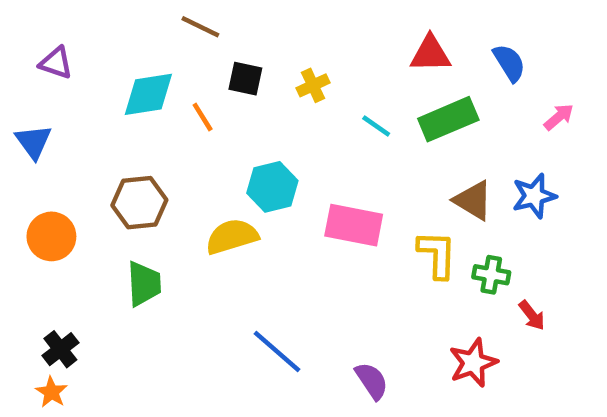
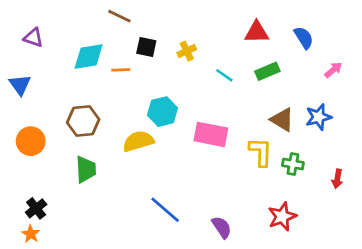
orange line: (203, 117) -> (121, 70), turned -60
green rectangle: (448, 119) -> (267, 71), size x0.7
red arrow: (532, 315) -> (337, 179), moved, turned 48

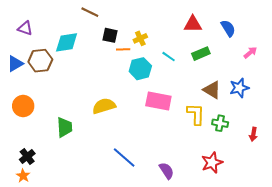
orange line: (121, 70) -> (123, 49), moved
blue triangle: (20, 85) -> (15, 64), turned 36
cyan hexagon: (162, 112) -> (140, 69), moved
brown hexagon: (83, 121) -> (40, 61), moved

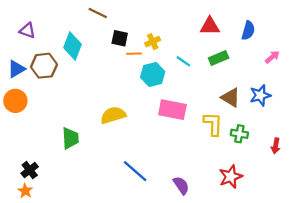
blue semicircle: (228, 28) -> (248, 31), turned 48
cyan diamond: (67, 42) -> (72, 46), turned -60
orange circle: (23, 106) -> (15, 101), moved

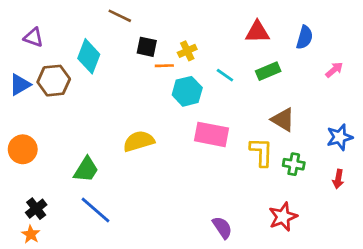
blue star: (260, 95) -> (340, 137), moved
orange circle: (15, 101) -> (23, 149), moved
green trapezoid: (70, 138) -> (86, 170), turned 35
blue line: (135, 171) -> (96, 210), moved

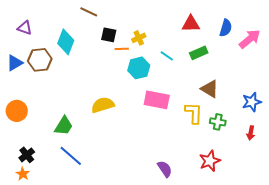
pink arrow: (334, 70) -> (250, 39), moved, size x1.6

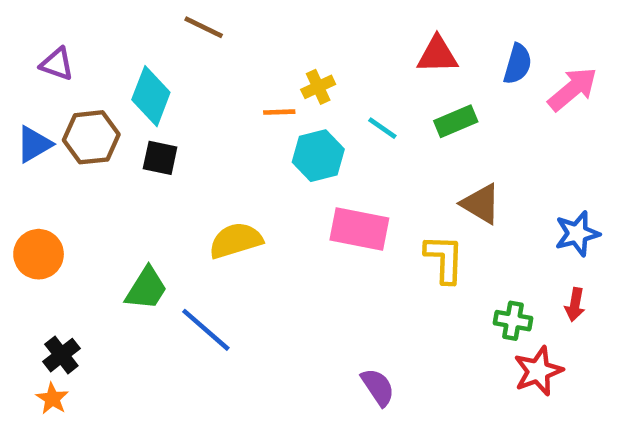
black square: (109, 35) -> (160, 158), moved
green cross: (218, 122) -> (513, 321), moved
blue line: (71, 156) -> (206, 330), moved
red star: (210, 161) -> (538, 371), moved

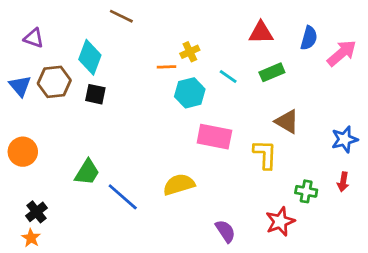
blue triangle: (34, 144) -> (20, 86), turned -40
yellow semicircle: (236, 240) -> (179, 185), moved
red star: (538, 371) -> (280, 222), moved

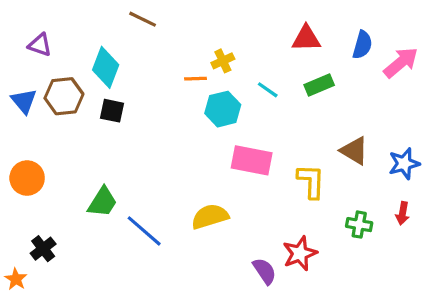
brown triangle: (287, 122) -> (354, 151), moved
red star: (280, 222) -> (300, 253), moved
orange star: (31, 238) -> (16, 279), moved

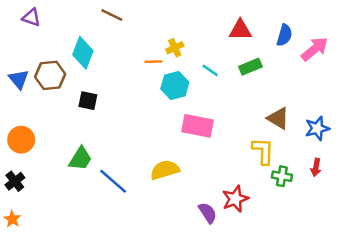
purple triangle: (40, 45) -> (31, 17), moved
black square: (112, 111) -> (88, 101), moved
yellow L-shape: (311, 181) -> (263, 151), moved
black cross: (43, 249) -> (15, 181), moved

